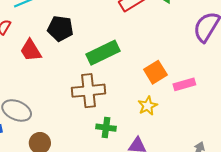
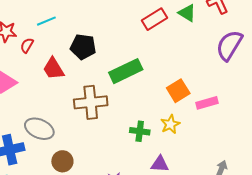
brown cross: (89, 91) -> (91, 102), moved
green cross: (106, 128) -> (140, 131), moved

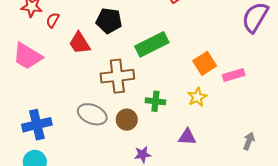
gray ellipse: (39, 129) -> (92, 114), moved
green cross: (140, 131) -> (155, 101), moved
brown circle: (62, 161) -> (127, 120), moved

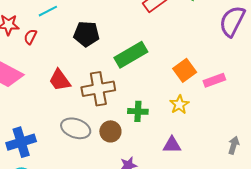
red trapezoid: (80, 43) -> (60, 80), moved

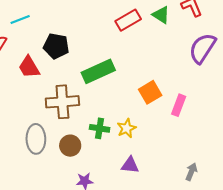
red trapezoid: (60, 80) -> (29, 67), moved
pink rectangle: (214, 80) -> (179, 105), turned -55
yellow star: (179, 104) -> (127, 128), moved
gray ellipse: (76, 128) -> (36, 139), turned 64

